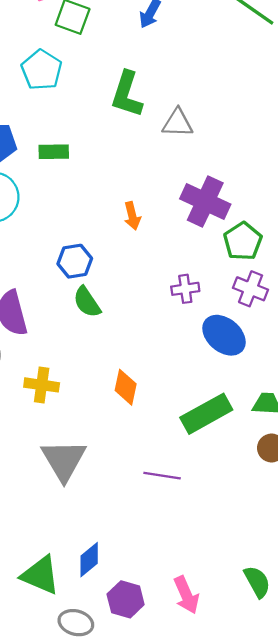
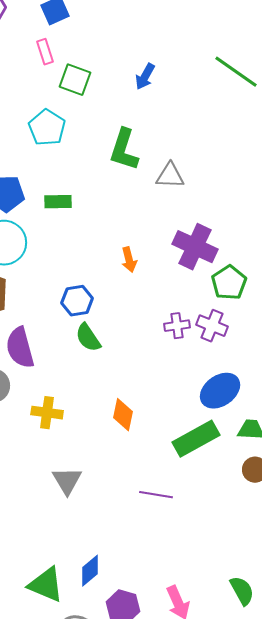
purple cross: (251, 289) -> (212, 326), moved
blue ellipse: (224, 335) -> (220, 391), moved, turned -75
gray triangle: (64, 460) -> (67, 481), size x0.7

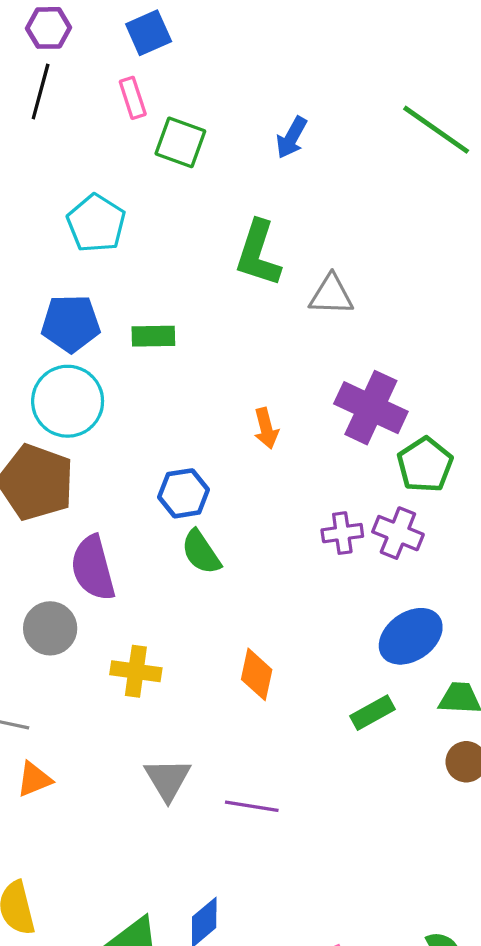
cyan pentagon: (47, 128) -> (96, 223), moved
green rectangle: (196, 439) -> (373, 713), size x0.6
purple line: (156, 495) -> (252, 806), moved

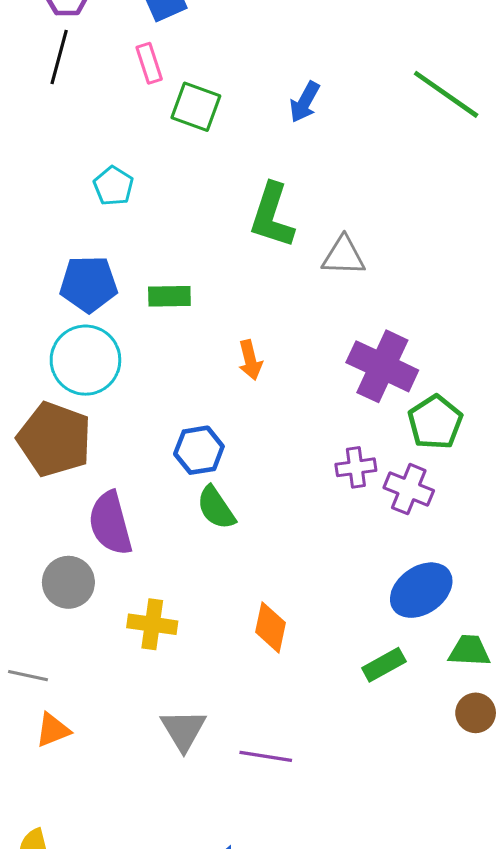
cyan pentagon: (96, 223) -> (113, 186), size x0.7
orange arrow: (266, 428) -> (250, 360), moved
purple cross: (342, 533) -> (356, 467), moved

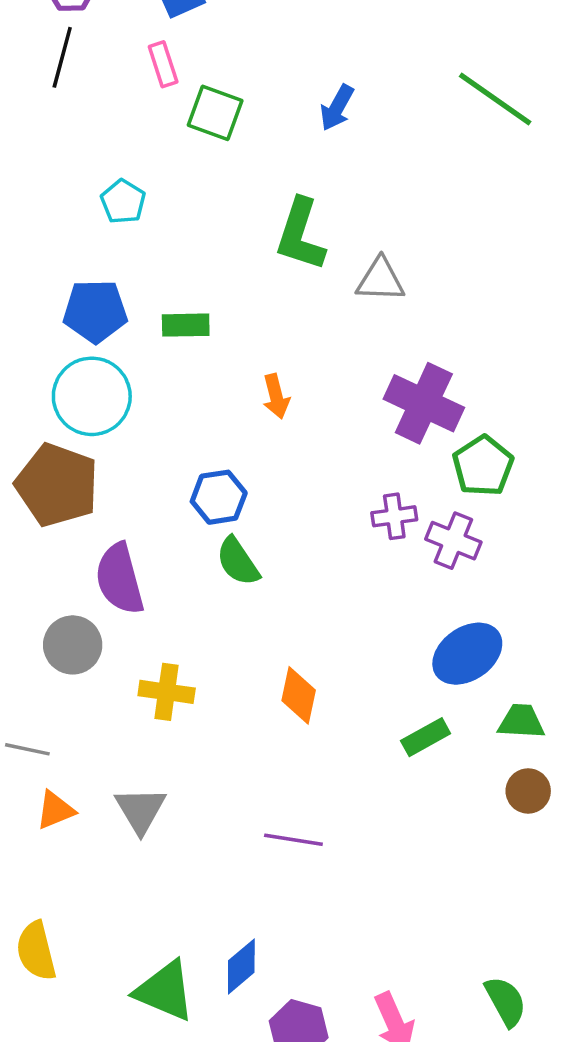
gray triangle: (183, 730) -> (140, 810), moved

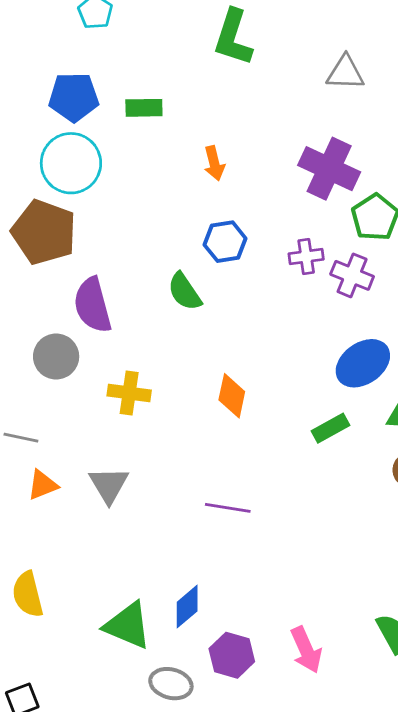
gray triangle: (380, 280) -> (345, 73), moved
blue hexagon: (219, 497) -> (225, 242), moved

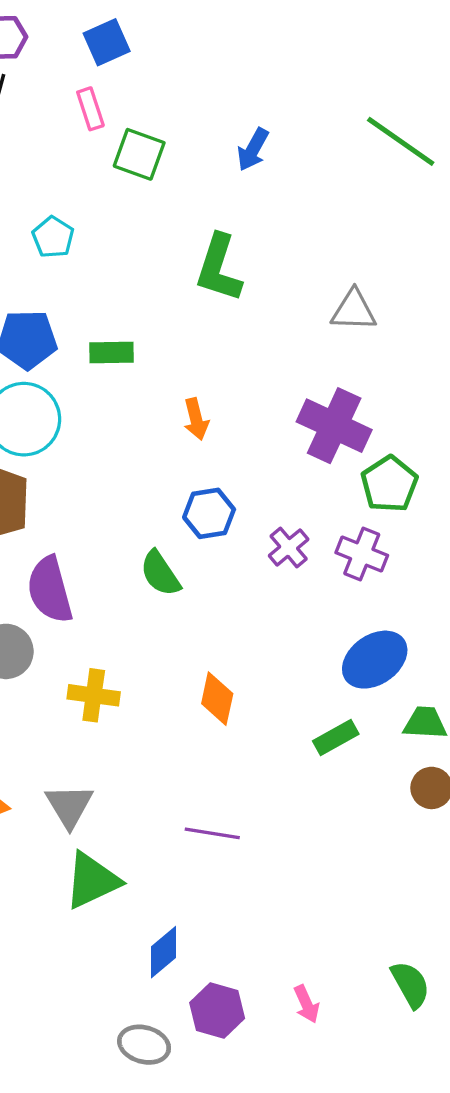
purple cross: (306, 256) -> (289, 547), moved, turned -32
green triangle: (128, 625) -> (92, 881), moved, turned -48
pink arrow: (306, 650) -> (306, 1004), size x0.7

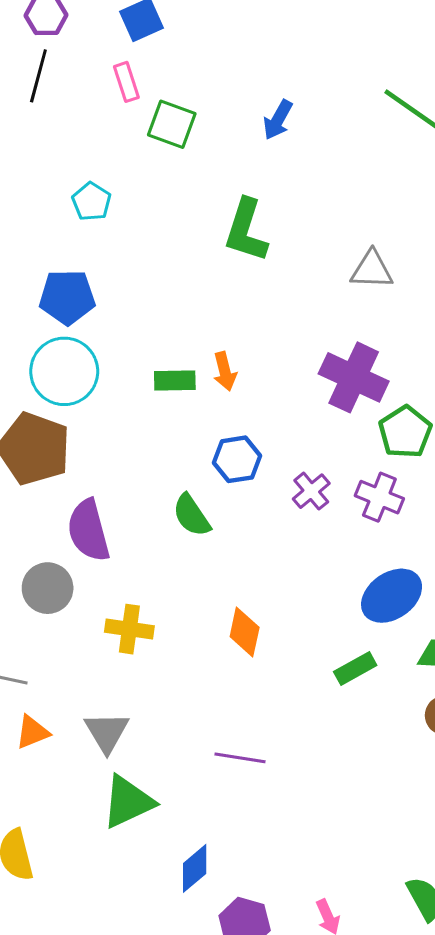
green rectangle: (112, 353) -> (175, 380), moved

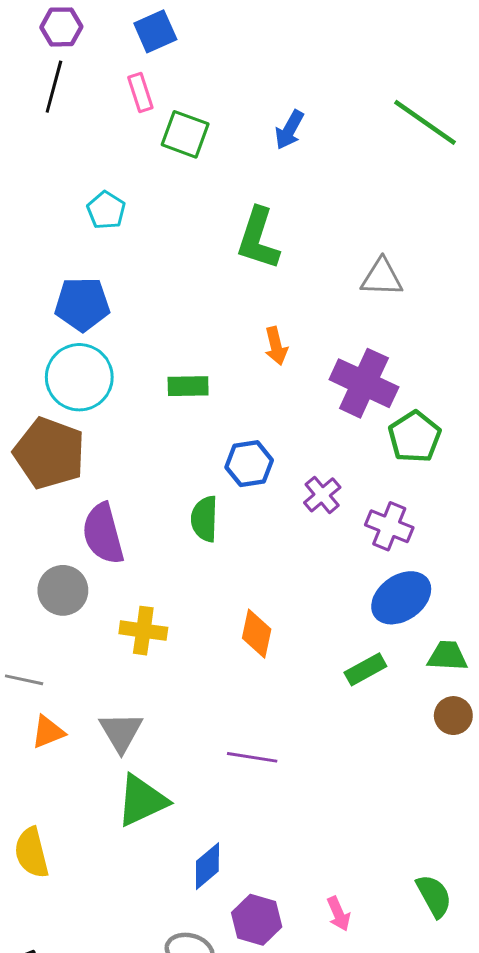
orange arrow: (225, 371) -> (276, 346), moved
purple cross: (379, 497) -> (389, 526), moved
green semicircle: (192, 515) -> (204, 519), turned 36

